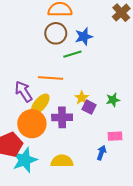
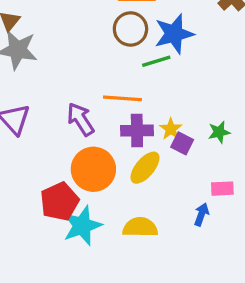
blue star: (84, 36) -> (174, 34), size x1.4
yellow ellipse: (40, 104) -> (145, 168), moved
purple cross: (62, 117) -> (137, 131), moved

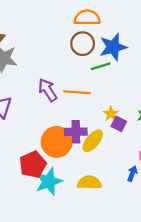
purple arrow: (81, 119) -> (48, 90), moved
purple cross: (137, 131) -> (76, 132), moved

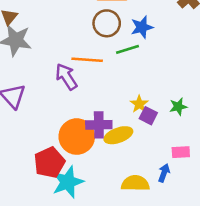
blue star: (113, 47) -> (142, 27), size x0.7
orange line: (77, 92) -> (87, 60), moved
yellow ellipse: (93, 141) -> (118, 135), turned 30
yellow semicircle: (89, 183) -> (135, 183), moved

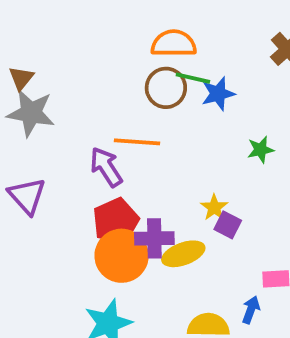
green line: (127, 49) -> (193, 78), moved, turned 30
green star: (178, 107) -> (260, 150), moved
red pentagon: (49, 163) -> (116, 221), moved

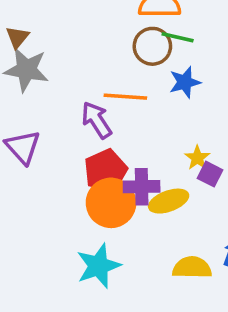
blue star: (218, 94) -> (185, 82), moved

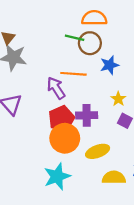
green line: (178, 37) -> (75, 38), moved
yellow star: (197, 158) -> (118, 99), moved
purple cross: (142, 187) -> (87, 115), moved
yellow ellipse: (169, 201) -> (98, 151), moved

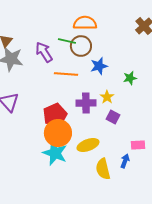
purple arrow: (56, 88) -> (44, 52), moved
purple cross: (87, 115) -> (86, 103), moved
cyan star: (57, 176) -> (55, 153), moved, turned -30
yellow semicircle: (114, 178) -> (103, 169), turned -105

